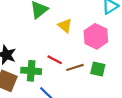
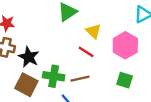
red line: (55, 60) -> (86, 52), moved
brown line: (75, 67) -> (80, 79), moved

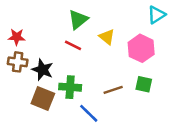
red line: (86, 52) -> (73, 45), moved
brown line: (80, 79) -> (113, 90), moved

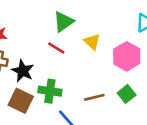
green square: (144, 84) -> (127, 94), turned 35

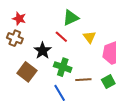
black star: (23, 71) -> (43, 51), moved
green cross: (50, 91) -> (63, 67), moved

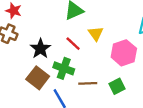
red line: (61, 37) -> (73, 44), moved
brown square: (27, 72) -> (38, 78), moved

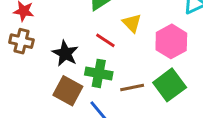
green square: (117, 86) -> (170, 85), size x1.5

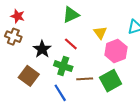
yellow triangle: (132, 23) -> (100, 33), moved
brown square: (68, 91) -> (29, 76), moved

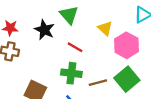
green triangle: (71, 15) -> (69, 15), turned -36
black star: (42, 49) -> (44, 30), moved

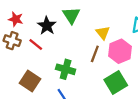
red line: (75, 47) -> (36, 44), moved
brown line: (98, 83) -> (95, 54), moved, turned -63

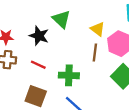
red line: (36, 44) -> (38, 65), moved

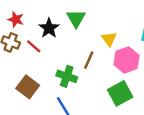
brown line: (95, 52) -> (89, 60), moved
red line: (38, 65) -> (34, 46), moved

